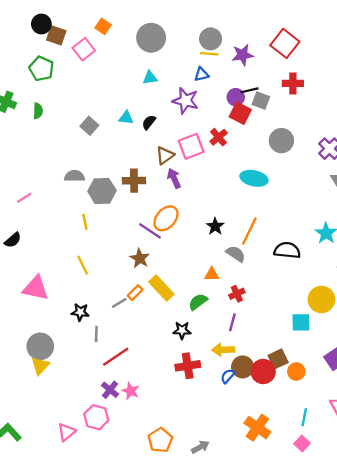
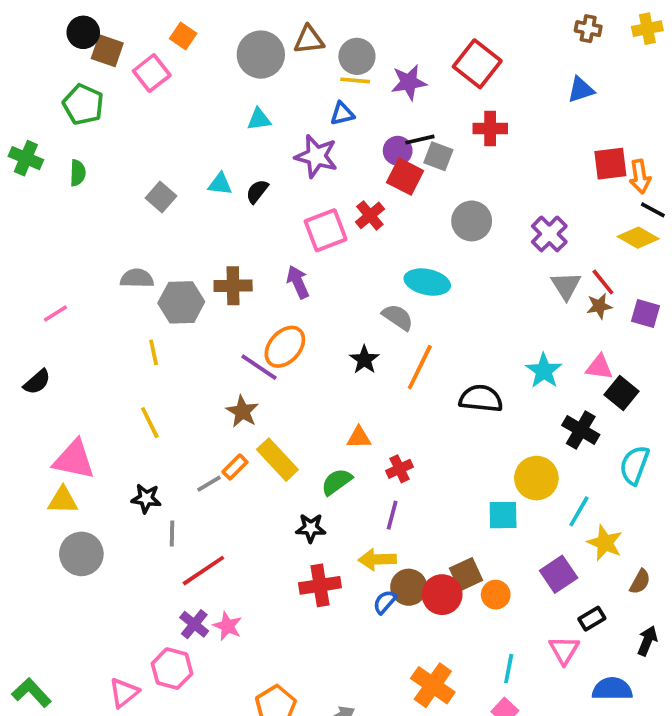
brown triangle: (165, 155) -> (309, 40), moved, turned 30
gray semicircle: (236, 254) -> (398, 317), moved
yellow triangle: (40, 366) -> (63, 500), moved, turned 48

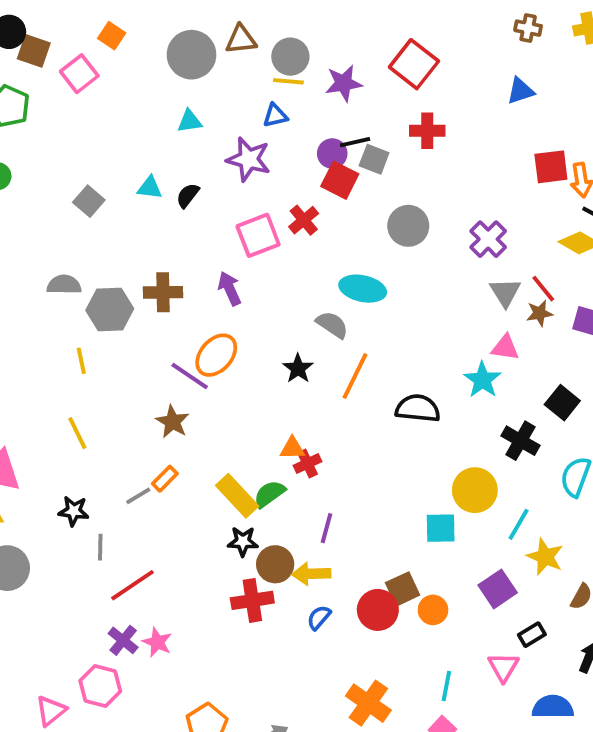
pink triangle: (599, 367) -> (505, 347), moved
yellow rectangle: (277, 460) -> (237, 496), moved
red cross: (400, 469) -> (307, 463), moved
brown circle: (409, 587) -> (275, 564), moved

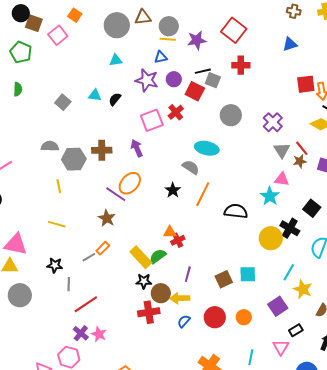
purple circle: (332, 154) -> (174, 79), moved
yellow line: (77, 433) -> (57, 224), turned -48
yellow circle: (475, 490) -> (271, 238), moved
brown square: (403, 589) -> (224, 279), moved

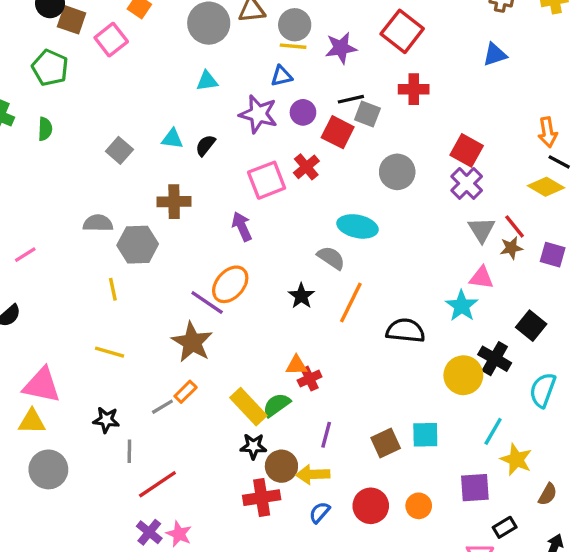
red square: (306, 84) -> (467, 150), moved, turned 36
brown cross: (102, 150) -> (174, 202), moved
brown star: (107, 218) -> (192, 342), size x1.4
purple square: (278, 306) -> (475, 488), turned 30

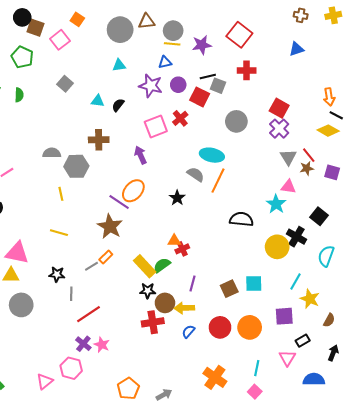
gray square: (119, 150) -> (65, 84), moved
orange line: (351, 302) -> (218, 181), moved
orange circle: (419, 506) -> (250, 327), size x1.5

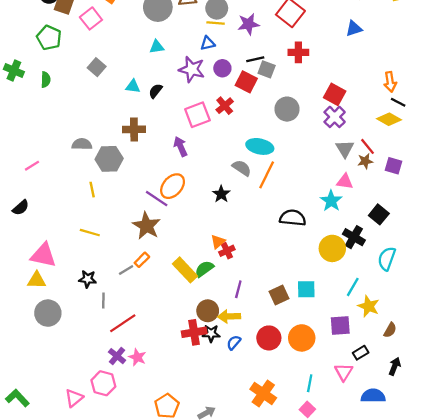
orange triangle: (174, 241) -> (218, 242), turned -40
black star: (148, 291) -> (211, 333), moved

